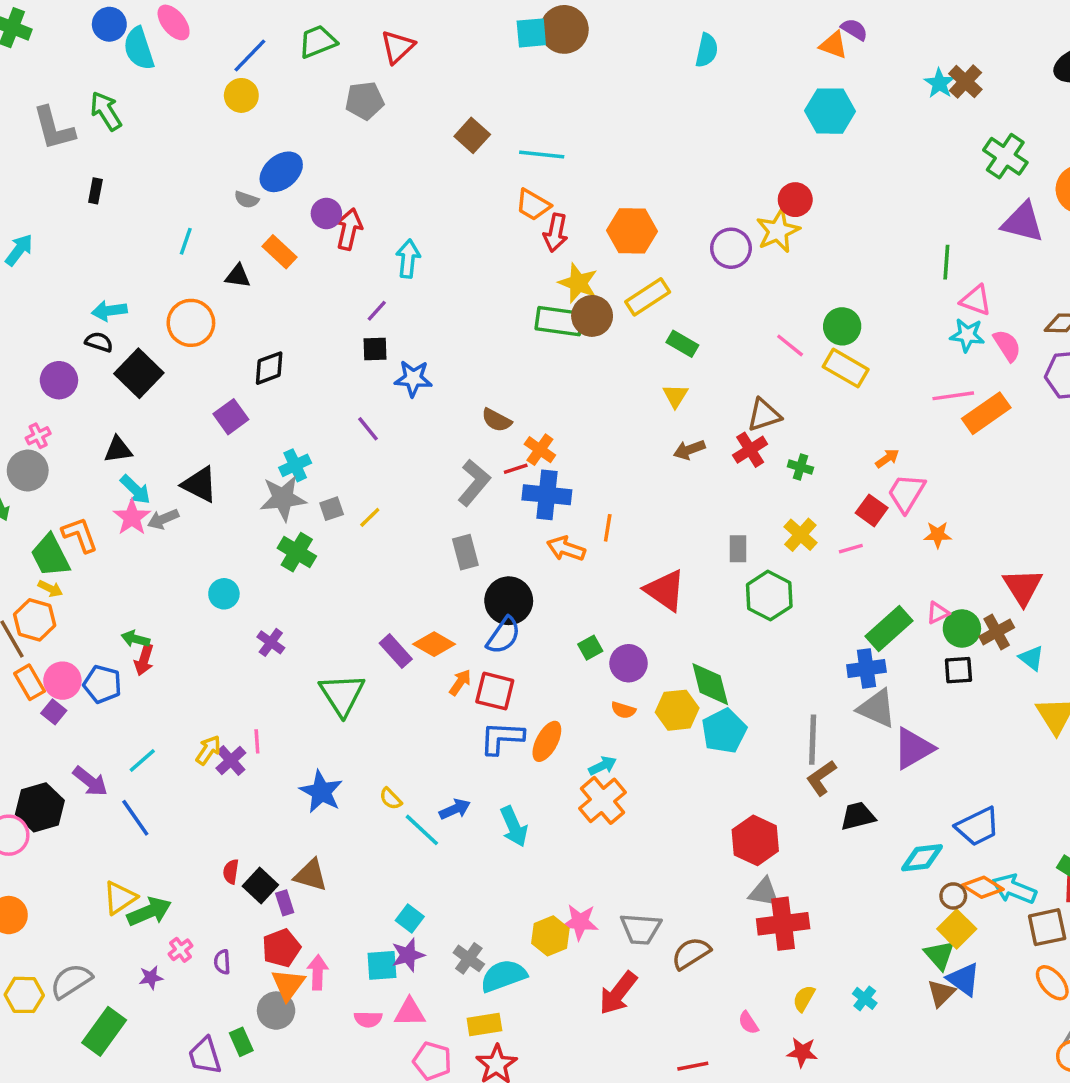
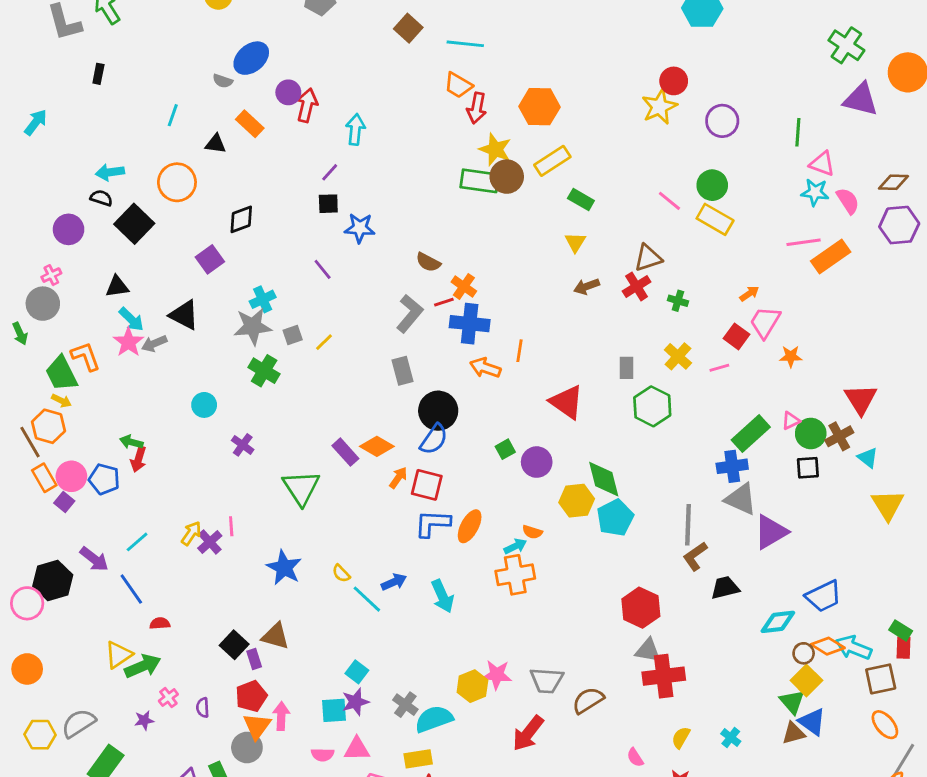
purple circle: (731, 248) -> (722, 121), moved
orange semicircle: (623, 710) -> (532, 532), moved
orange cross: (602, 800) -> (515, 575), turned 30
red semicircle: (231, 872) -> (160, 623), moved, turned 78
brown triangle: (941, 993) -> (794, 733), turned 30

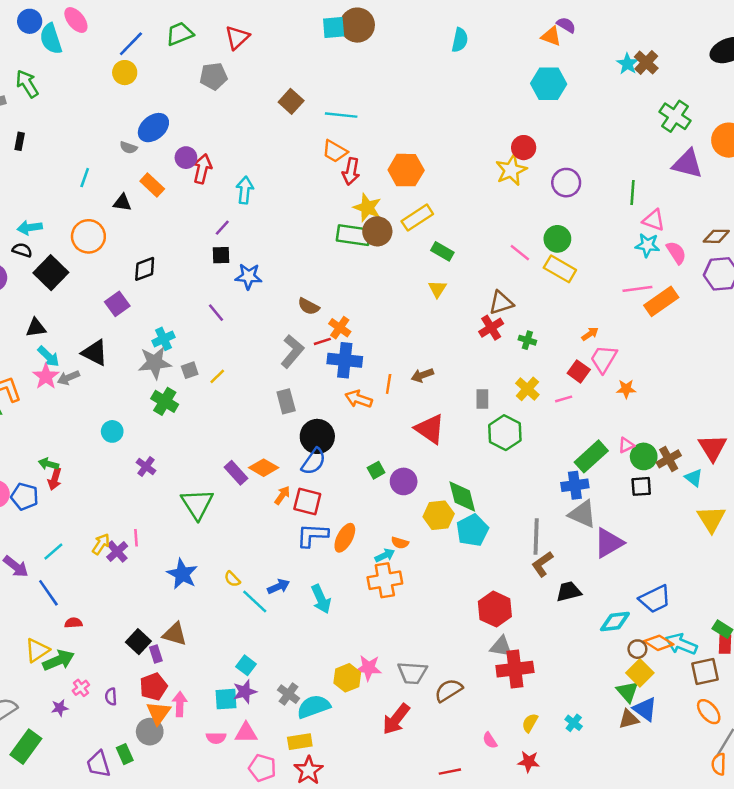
brown arrow: (587, 286) -> (422, 375), moved
red triangle: (861, 399) -> (712, 448), moved

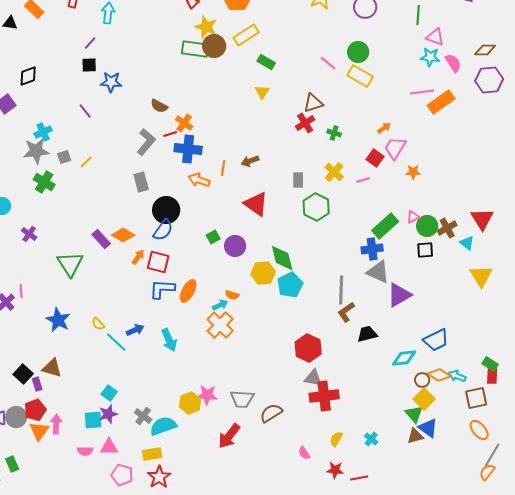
orange cross: (385, 580) -> (220, 325), turned -36
cyan arrow: (681, 644) -> (457, 376), size x0.7
gray circle: (150, 732) -> (16, 417), moved
orange semicircle: (719, 764) -> (487, 472), turned 36
red line: (450, 772) -> (359, 478), moved

